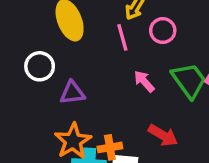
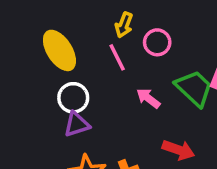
white circle: (40, 66) -> (73, 98), moved

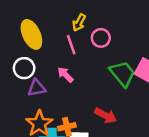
white circle: (73, 98) -> (24, 68), moved
pink arrow: (148, 98) -> (65, 75), moved

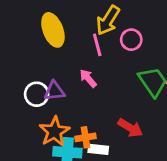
yellow arrow: (79, 23) -> (108, 20), size x1.5
white circle: (24, 68) -> (37, 94), moved

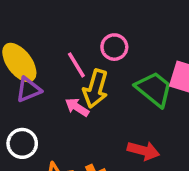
yellow arrow: (108, 20) -> (96, 89), moved
purple triangle: (54, 91) -> (29, 89), moved

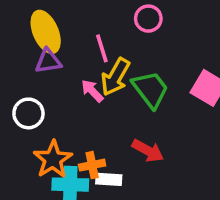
pink circle: (114, 47) -> (148, 19), moved
green trapezoid: (154, 89) -> (150, 89), moved

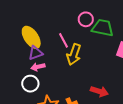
green trapezoid: (150, 89) -> (103, 28), moved, turned -30
pink arrow: (92, 91) -> (38, 67), moved, turned -48

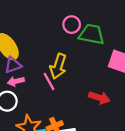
pink line: (64, 40) -> (49, 81), moved
red arrow: (99, 91) -> (99, 98), moved

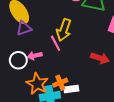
pink arrow: (16, 81) -> (35, 56), moved

